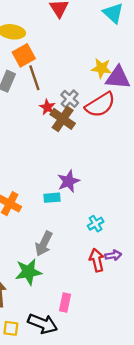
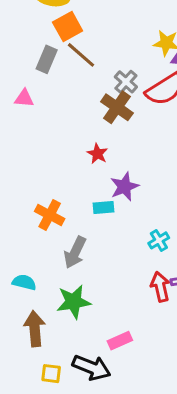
brown line: (34, 78) -> (81, 55), turned -30
red star: (47, 107) -> (97, 154), moved
gray arrow: (44, 244) -> (75, 252), moved
pink rectangle: (65, 302) -> (120, 341), turned 54

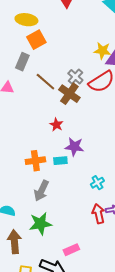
brown line: (81, 55) -> (45, 82), moved
purple star: (124, 187) -> (74, 147), turned 30
orange cross: (50, 215) -> (35, 161), moved, turned -36

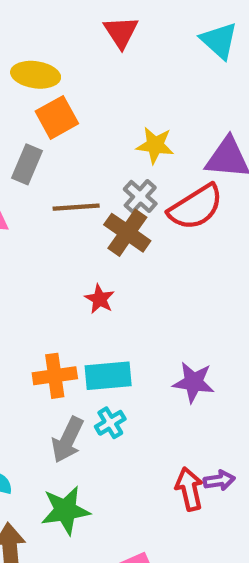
yellow star: (102, 51) -> (155, 145), moved
brown line: (45, 82) -> (76, 207), turned -45
purple star: (74, 147) -> (194, 382), moved
cyan rectangle: (60, 161) -> (108, 376), size x1.5
cyan cross: (97, 183) -> (110, 423), moved

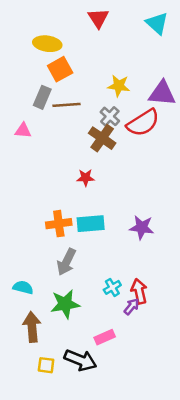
brown line: (76, 207) -> (66, 105), moved
red star: (100, 299) -> (86, 178), turned -30
cyan cross: (110, 423) -> (112, 287), moved
purple arrow: (219, 480) -> (131, 307), moved, turned -42

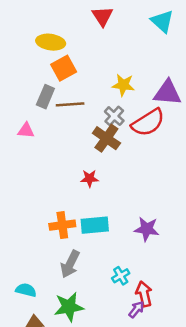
cyan cross: (112, 287) -> (121, 276), moved

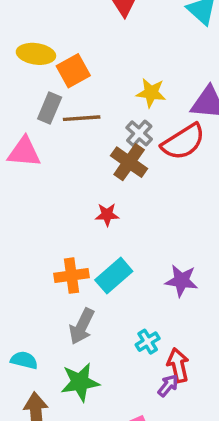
yellow ellipse: (51, 42) -> (36, 54), moved
pink triangle: (26, 130) -> (24, 152), size x1.5
cyan rectangle: (95, 225) -> (114, 276), turned -36

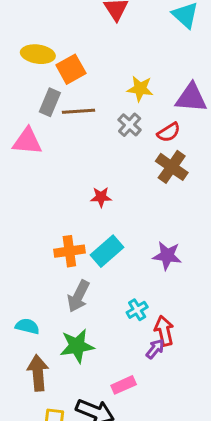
red semicircle: (183, 142) -> (169, 132), size x0.6
brown cross: (129, 162) -> (172, 167), moved

